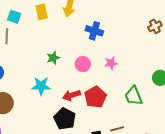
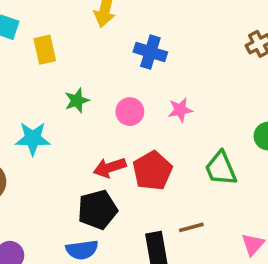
yellow rectangle: (42, 12) -> (45, 50), moved
cyan star: (41, 86) -> (33, 139), moved
black pentagon: (65, 119) -> (98, 210), turned 30

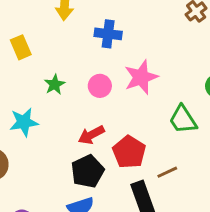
pink star: (180, 110) -> (141, 77), size x1.6
red pentagon: (152, 171) -> (129, 152), moved

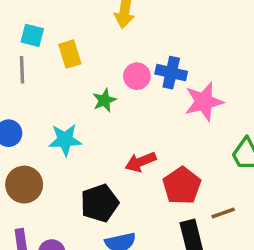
blue cross: (108, 34) -> (171, 73), moved
pink circle: (100, 86) -> (137, 76), moved
black pentagon: (87, 171) -> (100, 203), moved

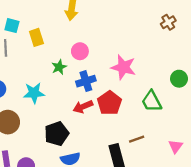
blue cross: (171, 73) -> (86, 81), moved, turned -30
pink star: (204, 102) -> (123, 67), turned 30
red pentagon: (182, 186) -> (109, 103), moved

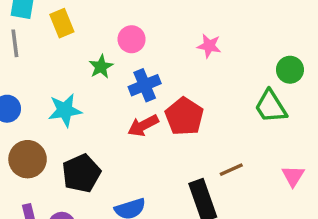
pink star: (123, 67) -> (209, 46), moved, size x0.6
green trapezoid: (152, 101) -> (271, 106), moved
black pentagon: (57, 134) -> (81, 173), moved

